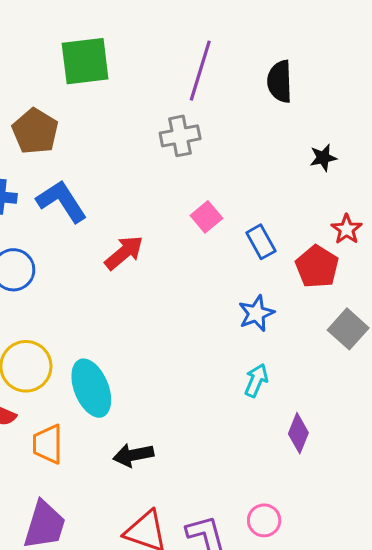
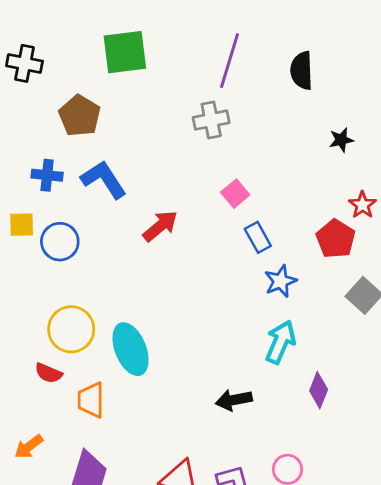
blue rectangle: (261, 242) -> (258, 237), moved
cyan arrow: (256, 380) -> (280, 342), size x1.4
black arrow: (133, 455) -> (234, 400), moved

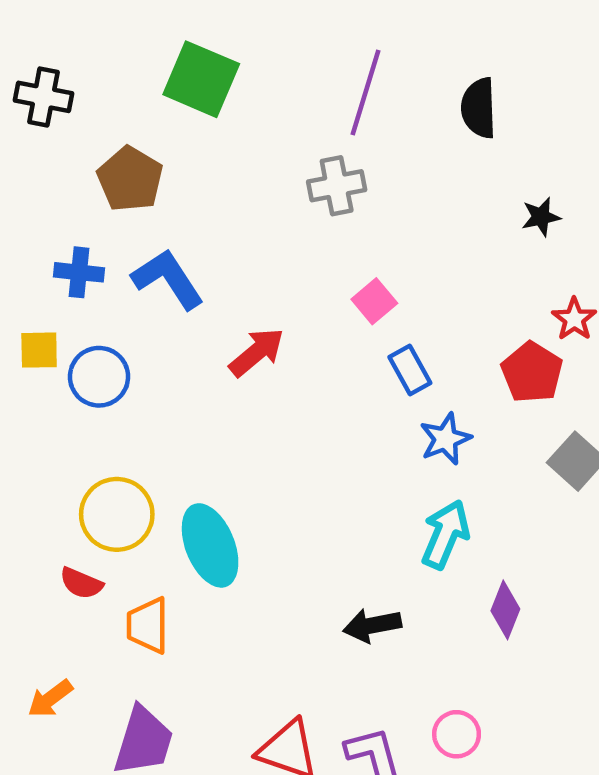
green square: (125, 52) -> (201, 79), turned 30

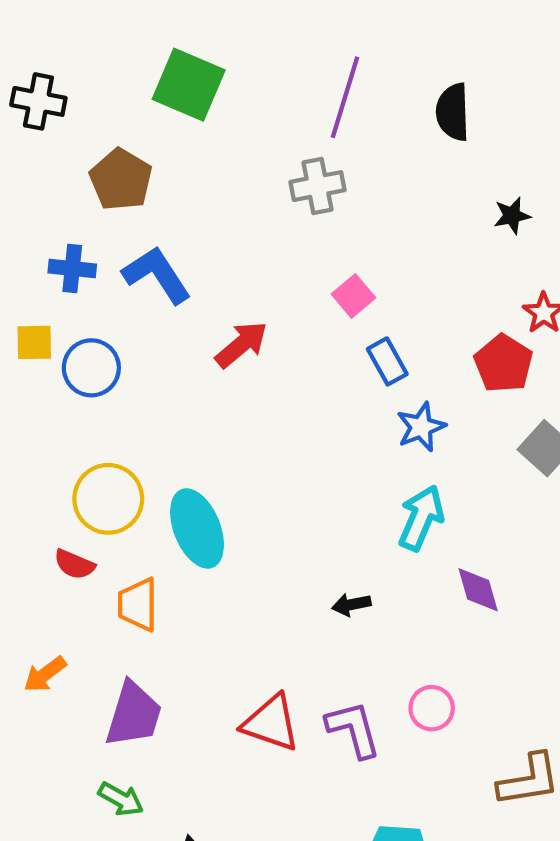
purple diamond: (505, 610) -> (478, 590), turned -38
black arrow: (372, 625) -> (351, 605), size x0.7

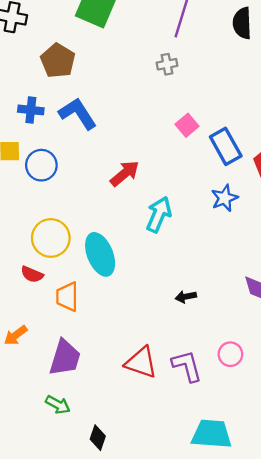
gray cross: (317, 186) -> (167, 64), size x0.7
red arrow: (241, 345) -> (125, 173), moved
blue rectangle: (387, 361) -> (226, 146), moved, size x1.4
cyan arrow: (421, 518) -> (159, 214), moved

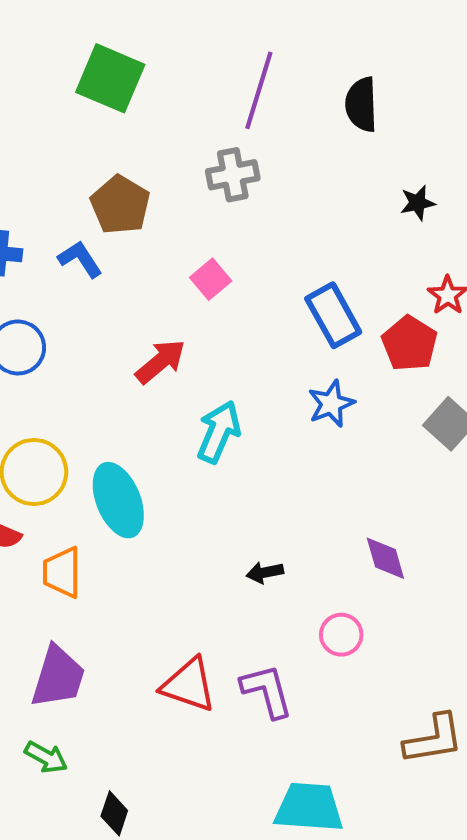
brown pentagon: (58, 61) -> (120, 205), moved
gray cross: (167, 64) -> (233, 175), size x1.4
blue L-shape: (78, 114) -> (80, 259), size x0.7
pink square: (187, 125) -> (211, 279), moved
pink circle: (230, 354) -> (341, 635), moved

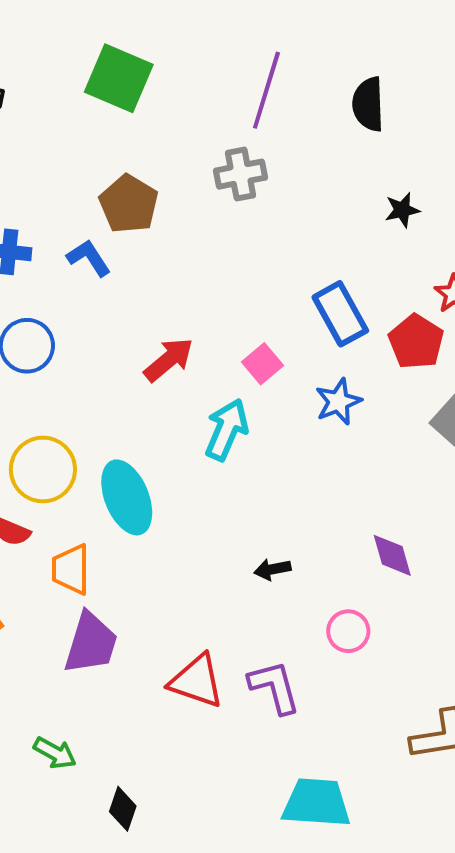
black star: (418, 203) -> (402, 210), moved
pink square: (211, 279) -> (262, 364), moved
purple trapezoid: (58, 677) -> (91, 643), moved

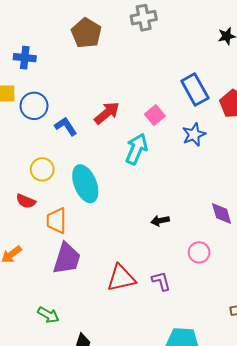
blue L-shape: (89, 258) -> (66, 126), moved
yellow circle: (43, 469) -> (42, 169), size x0.7
red triangle: (197, 681) -> (121, 278), turned -32
purple L-shape: (274, 687) -> (161, 281), size x0.7

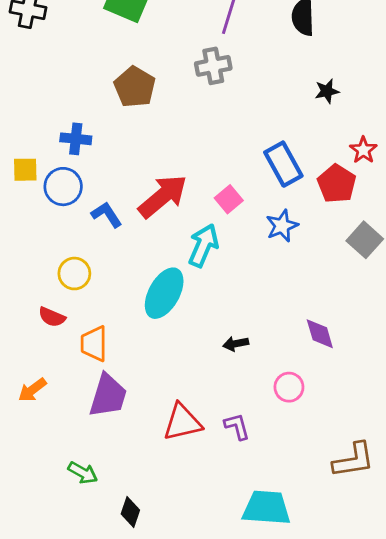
blue cross: (25, 58) -> (76, 139), moved
red arrow: (107, 113) -> (163, 196), size x1.4
cyan ellipse: (85, 184) -> (164, 293), moved, turned 51

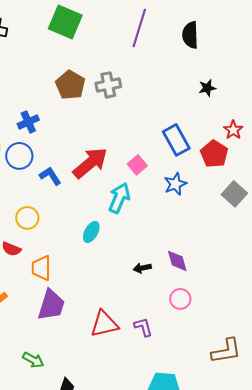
gray cross: (213, 66) -> (108, 85), moved
blue cross: (76, 139) -> (28, 122), turned -30
cyan ellipse: (164, 293) -> (91, 232), size x0.6
purple diamond: (320, 334) -> (177, 261), moved

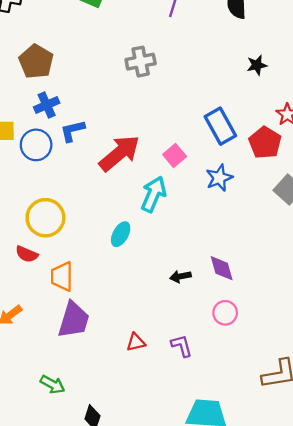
brown pentagon: (70, 85) -> (36, 62), moved
blue L-shape: (50, 176) -> (72, 131), moved, turned -70
yellow circle: (27, 218) -> (45, 218), size x1.4
red triangle: (104, 324) -> (136, 342), size x0.6

